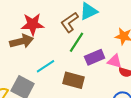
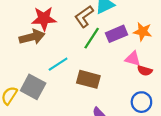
purple rectangle: (95, 57) -> (117, 34), moved

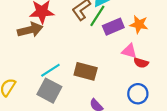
green line: (92, 38) -> (97, 16), moved
cyan line: (58, 64) -> (50, 70), moved
gray square: (33, 87) -> (49, 91), moved

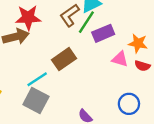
orange star: (139, 24) -> (138, 43), moved
red semicircle: (141, 63) -> (142, 66), moved
brown rectangle: (86, 71) -> (64, 59), moved, turned -50

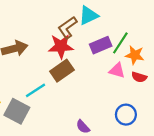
red star: (28, 18) -> (61, 46), moved
green line: (86, 22) -> (120, 43), moved
gray square: (36, 101) -> (17, 111), moved

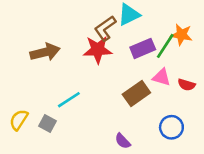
orange star: (135, 55) -> (181, 35), moved
brown rectangle: (62, 71) -> (136, 93), moved
gray square: (17, 111) -> (48, 124), size x0.6

